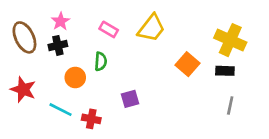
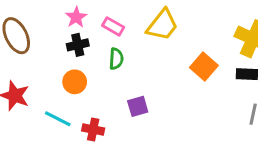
pink star: (61, 21) -> (76, 17), moved
black cross: (58, 45) -> (78, 45), moved
green semicircle: (101, 61) -> (116, 59), moved

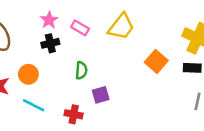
green semicircle: (116, 59) -> (81, 70), moved
orange circle: (75, 82) -> (28, 74), moved
red cross: (93, 129) -> (74, 114), moved

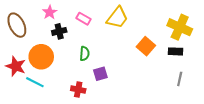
pink star: (49, 20) -> (50, 12), moved
orange circle: (28, 74) -> (41, 57), size x1.5
cyan line: (34, 105) -> (35, 82), moved

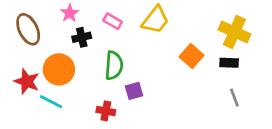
green semicircle: (85, 54) -> (114, 65), size x1.5
gray line: (180, 79) -> (234, 98), turned -32

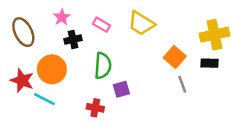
yellow trapezoid: (155, 20) -> (141, 23), turned 84
yellow cross: (234, 32) -> (214, 35), turned -36
gray line: (234, 98) -> (182, 84), moved

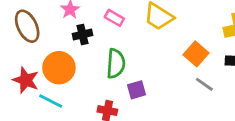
gray line: (182, 84) -> (204, 84), turned -35

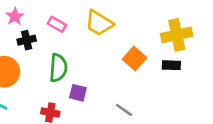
gray line: (204, 84) -> (124, 110), moved
purple square: (136, 90) -> (78, 93), turned 30

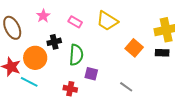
black cross: (27, 40) -> (54, 42), moved

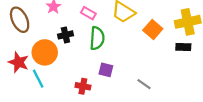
orange square: (134, 48) -> (153, 30), moved
green semicircle: (76, 55) -> (97, 38), moved
cyan line: (29, 82) -> (38, 79), turned 36

